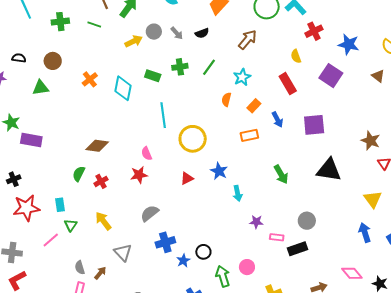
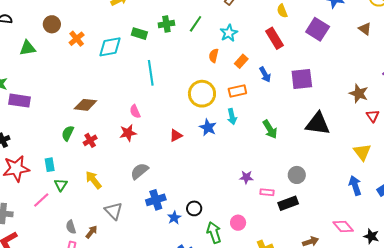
brown circle: (53, 61) -> (52, 24), moved
cyan diamond: (123, 88) -> (110, 47), turned 70
yellow circle: (193, 139) -> (202, 94), moved
cyan arrow: (238, 193) -> (232, 117), moved

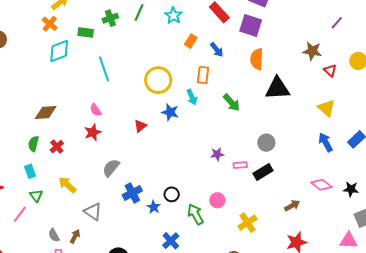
orange cross: (77, 39) -> (50, 24), moved
orange semicircle: (214, 56) -> (257, 59), moved, size x1.5
purple square: (302, 79) -> (251, 26), moved, turned 35
orange rectangle: (237, 91) -> (203, 75), moved, turned -60
cyan rectangle: (50, 165) -> (30, 171), moved

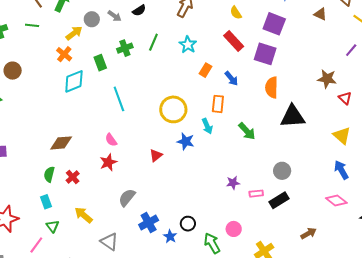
green rectangle: (86, 33) -> (100, 63), turned 63
pink diamond: (321, 185) -> (336, 200), moved

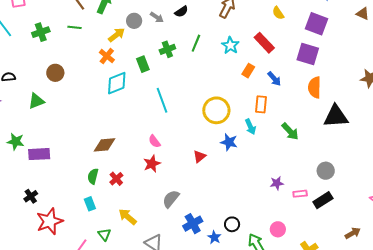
red rectangle: (234, 41) -> (264, 43), moved
green triangle: (52, 226) -> (104, 234), moved

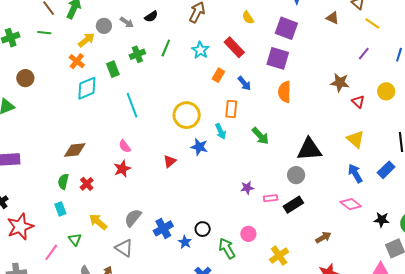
black triangle: (336, 116) -> (309, 149), moved
gray semicircle: (171, 199) -> (133, 218), moved

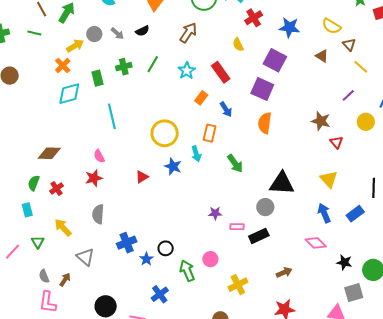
yellow circle: (386, 91) -> (366, 122), moved
gray semicircle: (133, 218) -> (98, 214), moved, turned -42

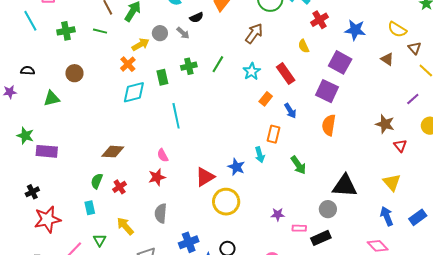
black semicircle: (142, 31) -> (197, 17), moved
yellow circle: (165, 133) -> (226, 202), moved
red triangle: (142, 177) -> (205, 177), size x1.5

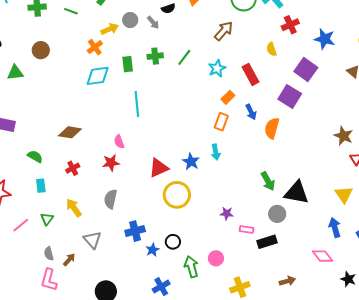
orange semicircle: (329, 125) -> (272, 128), moved
orange rectangle: (273, 134) -> (221, 122), moved
green arrow: (298, 165) -> (268, 181), moved
green semicircle: (97, 181) -> (35, 156), moved, turned 91

